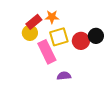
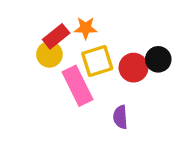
purple semicircle: (64, 76) -> (120, 117), moved, turned -88

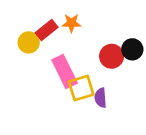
yellow circle: (49, 54) -> (29, 42), moved
yellow square: (97, 61) -> (81, 88), moved

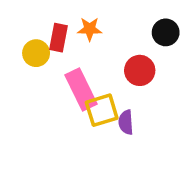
red rectangle: (47, 30) -> (59, 38), turned -40
black circle: (132, 49) -> (166, 32), moved

